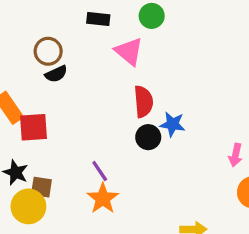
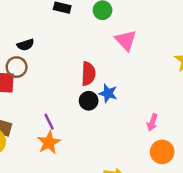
brown circle: (48, 51) -> (17, 67), moved
pink triangle: (129, 51) -> (126, 40), moved

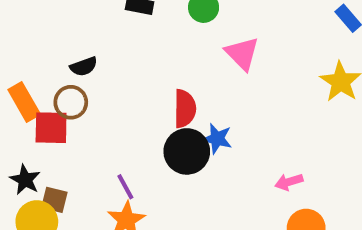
black circle: (89, 101) -> (187, 151), size x1.5
pink arrow: (152, 122) -> (289, 182), turned 56

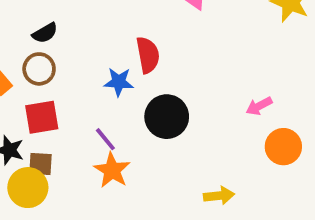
red square: (51, 128) -> (42, 117), moved
blue star: (217, 139) -> (119, 82), moved
black circle: (187, 151) -> (167, 117), moved

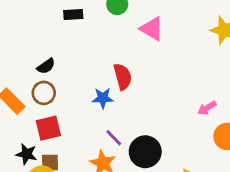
black circle: (167, 117) -> (145, 152), moved
purple line: (105, 139) -> (114, 138), moved

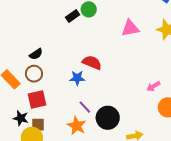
black rectangle: (73, 14) -> (73, 16), moved, turned -32
pink triangle: (152, 29) -> (130, 28), moved, turned -42
red semicircle: (123, 77) -> (92, 63), turned -54

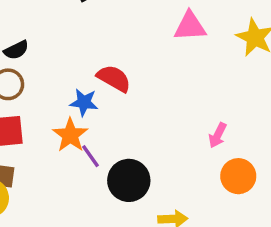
pink arrow: (153, 86) -> (218, 135), turned -40
orange star: (77, 126) -> (70, 135), moved

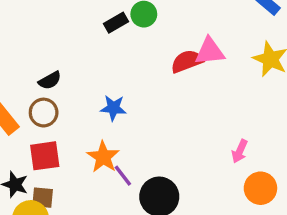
red semicircle: (114, 78) -> (187, 61), moved, turned -48
blue star: (84, 102) -> (113, 108), moved

